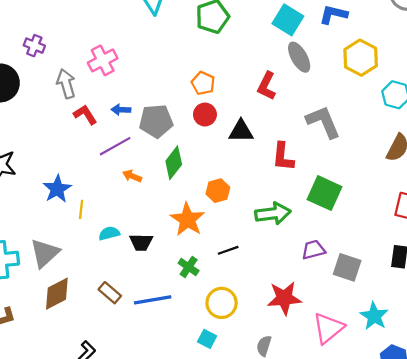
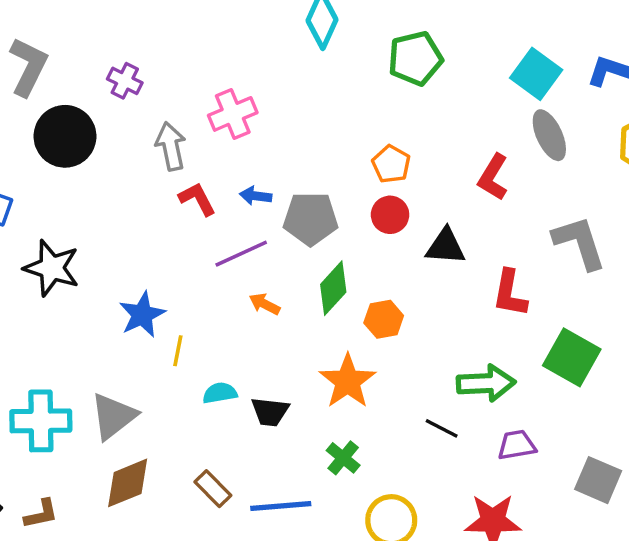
orange hexagon: (218, 191) -> (384, 319), moved
black line: (228, 250) -> (442, 428), moved, turned 42
purple trapezoid: (313, 250) -> (517, 445), moved

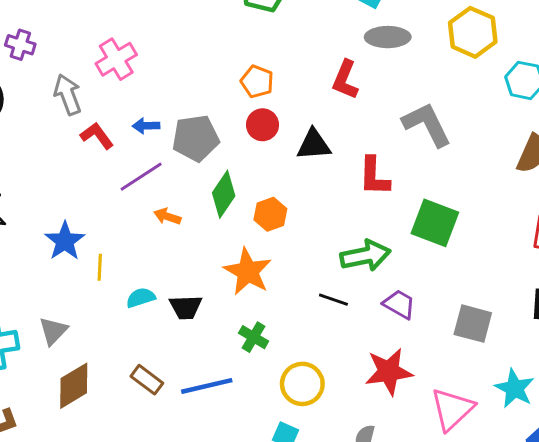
gray ellipse: (549, 135) -> (388, 37), turned -57
gray triangle: (113, 416) -> (53, 331), size x0.7
purple trapezoid: (517, 445) -> (399, 304), turned 48

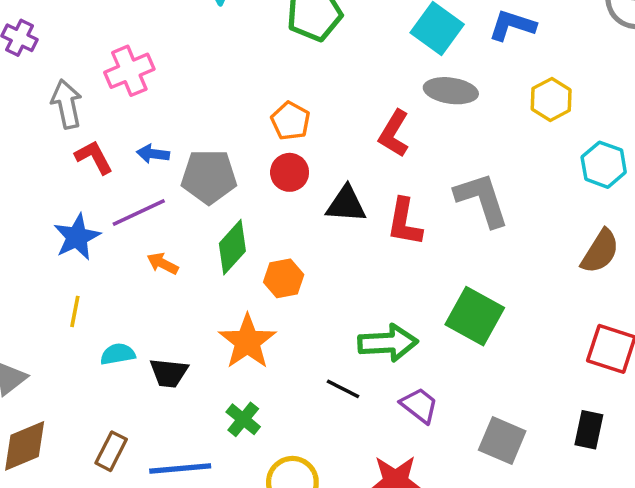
yellow hexagon: (473, 32) -> (551, 99), size x0.7
red L-shape: (374, 176) -> (404, 222), moved
blue star: (65, 241) -> (77, 237), moved
brown rectangle: (147, 380) -> (111, 451), turned 72

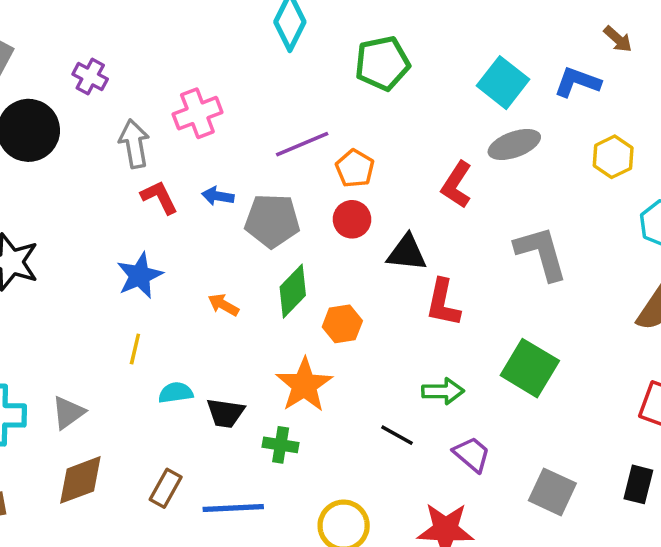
gray ellipse: (451, 91) -> (514, 144), turned -30
purple line: (139, 213) -> (302, 144), moved
red L-shape: (404, 222) -> (443, 303), moved
green arrow: (388, 343) -> (443, 391), size x0.7
green cross: (243, 419) -> (281, 445), moved, turned -32

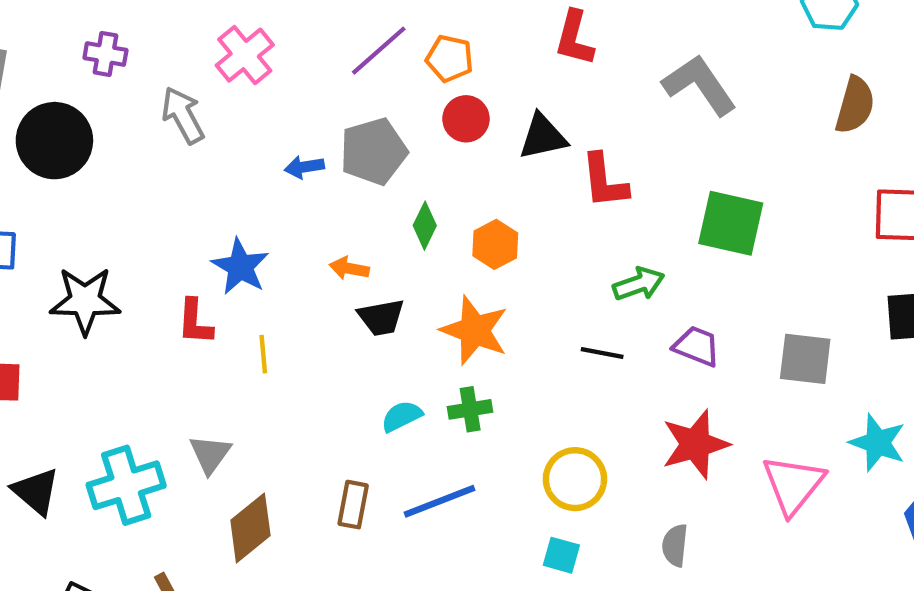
blue arrow: (218, 196) -> (304, 167), moved
red L-shape: (159, 197) -> (195, 322), moved, turned -132
green diamond: (293, 291) -> (425, 226), size x0.7
cyan semicircle: (176, 393) -> (402, 416), moved
black trapezoid: (225, 413) -> (381, 317), moved

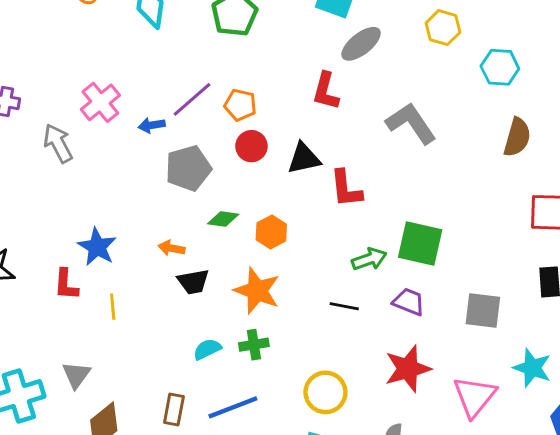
blue arrow: (304, 167) -> (152, 125), moved
green square: (731, 223) -> (420, 243), moved
green diamond: (425, 226) -> (223, 219), turned 72

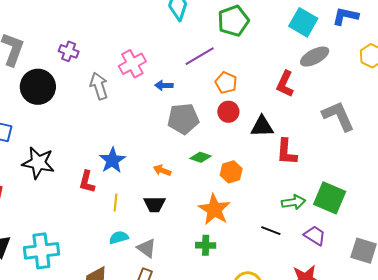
purple line: (192, 99) -> (200, 56), moved
black trapezoid: (193, 282) -> (154, 204), moved
cyan semicircle: (207, 349) -> (119, 237), moved
gray triangle: (76, 375) -> (147, 248), moved, turned -40

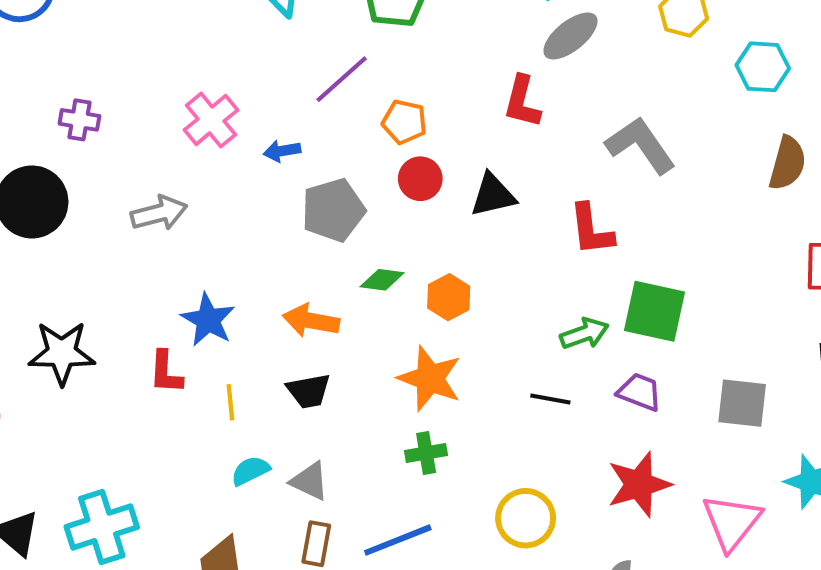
gray arrow: (99, 86) -> (159, 213), moved, turned 104
red L-shape: (287, 152) -> (591, 230), moved
orange arrow: (162, 170) -> (311, 321), size x1.5

